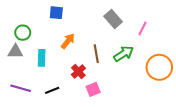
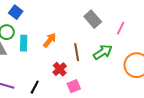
blue square: (56, 13) -> (16, 12), moved, turned 32
cyan rectangle: (42, 58) -> (24, 43), moved
black line: (52, 90) -> (35, 87), turned -40

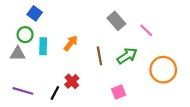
pink line: (121, 28) -> (146, 30), turned -72
red cross: (60, 69) -> (72, 81), moved
pink square: (74, 86) -> (119, 92), moved

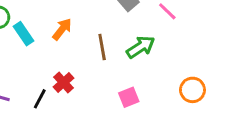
cyan rectangle: (43, 46) -> (23, 34), turned -35
orange circle: (163, 70) -> (192, 90), moved, size x0.7

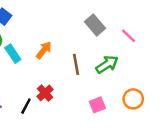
orange circle: (192, 90) -> (133, 99), moved

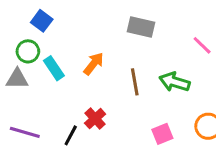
gray rectangle: (95, 25) -> (141, 27), moved, turned -36
green arrow: (107, 64) -> (175, 82), turned -130

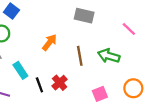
cyan rectangle: (54, 68) -> (20, 70), moved
red cross: (95, 119) -> (60, 83), moved
black line: (71, 135) -> (39, 85), moved, turned -48

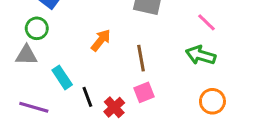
green arrow: (109, 56) -> (201, 55), moved
red cross: (60, 83) -> (114, 107), moved
pink square: (100, 94) -> (144, 92), moved

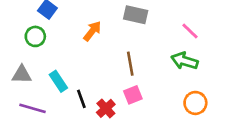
orange arrow: (101, 40) -> (92, 31), moved
gray triangle: (26, 55) -> (22, 74), moved

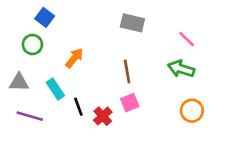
orange arrow: (92, 31) -> (74, 58), moved

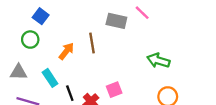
pink line: (187, 39) -> (142, 13), moved
brown line: (127, 71) -> (92, 43), moved

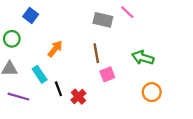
green circle: (30, 40) -> (12, 39), moved
brown line: (92, 43) -> (96, 53), moved
pink square: (114, 90) -> (107, 74), moved

